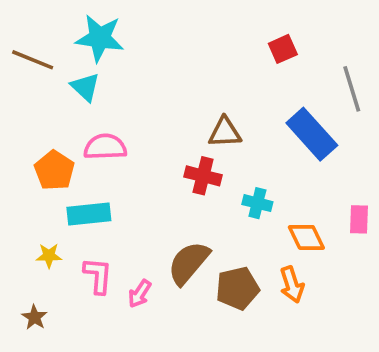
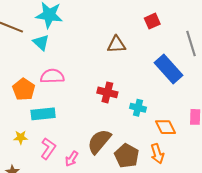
brown triangle: (225, 132) -> (117, 45), moved
pink L-shape: (98, 276) -> (48, 149), turned 30
brown pentagon: (237, 288) -> (127, 156), turned -30

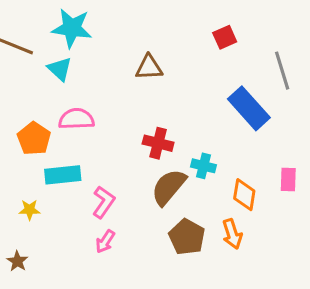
brown triangle: (117, 45) -> (149, 67), moved
orange diamond: (165, 127) -> (244, 195), turned 35
brown semicircle: (99, 141) -> (169, 187), moved
pink L-shape: (48, 149) -> (104, 202), moved

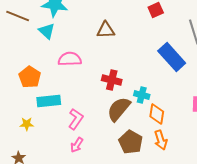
pink semicircle: (76, 119) -> (70, 59), moved
orange diamond: (244, 195) -> (157, 114), moved

